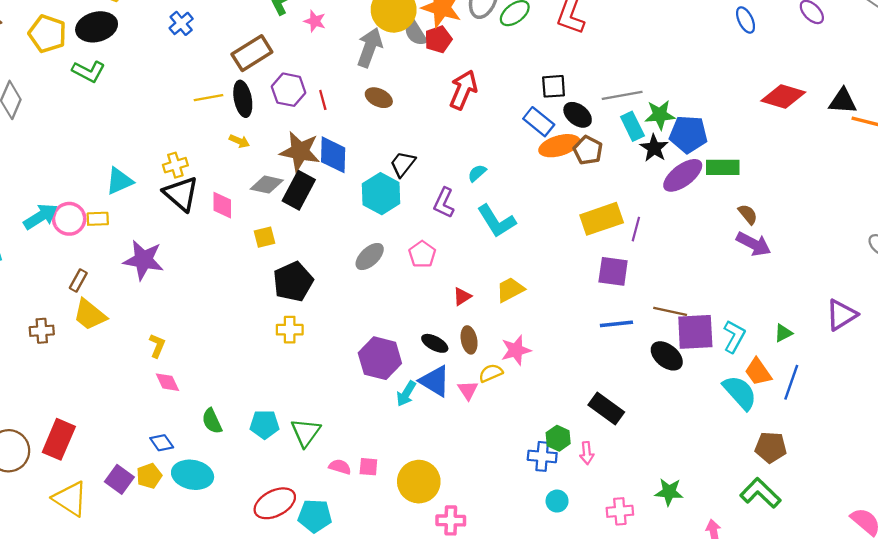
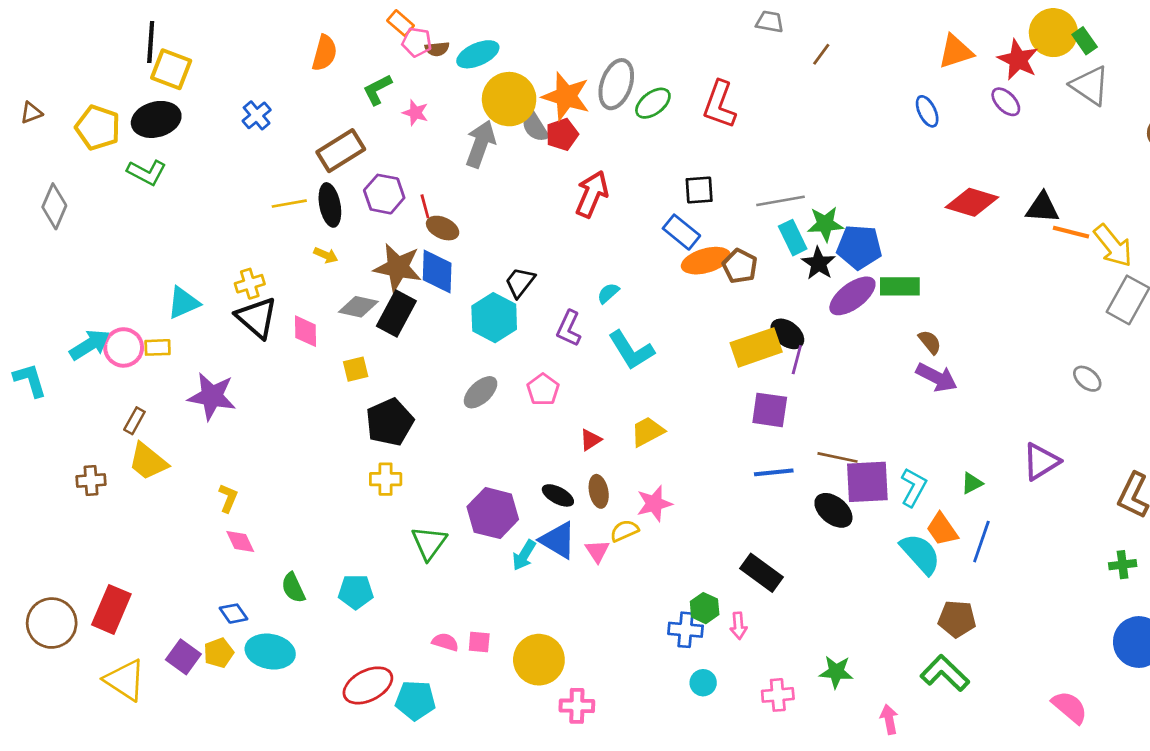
brown ellipse: (379, 98) -> (443, 228), moved
black ellipse: (578, 115) -> (787, 334), moved
green triangle: (306, 432) -> (429, 543), moved

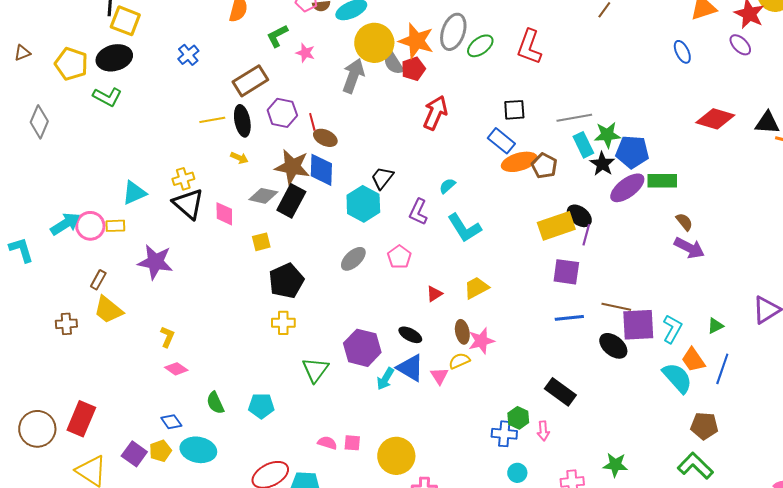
brown ellipse: (599, 491) -> (462, 332), moved
pink diamond: (240, 542) -> (176, 369), turned -30

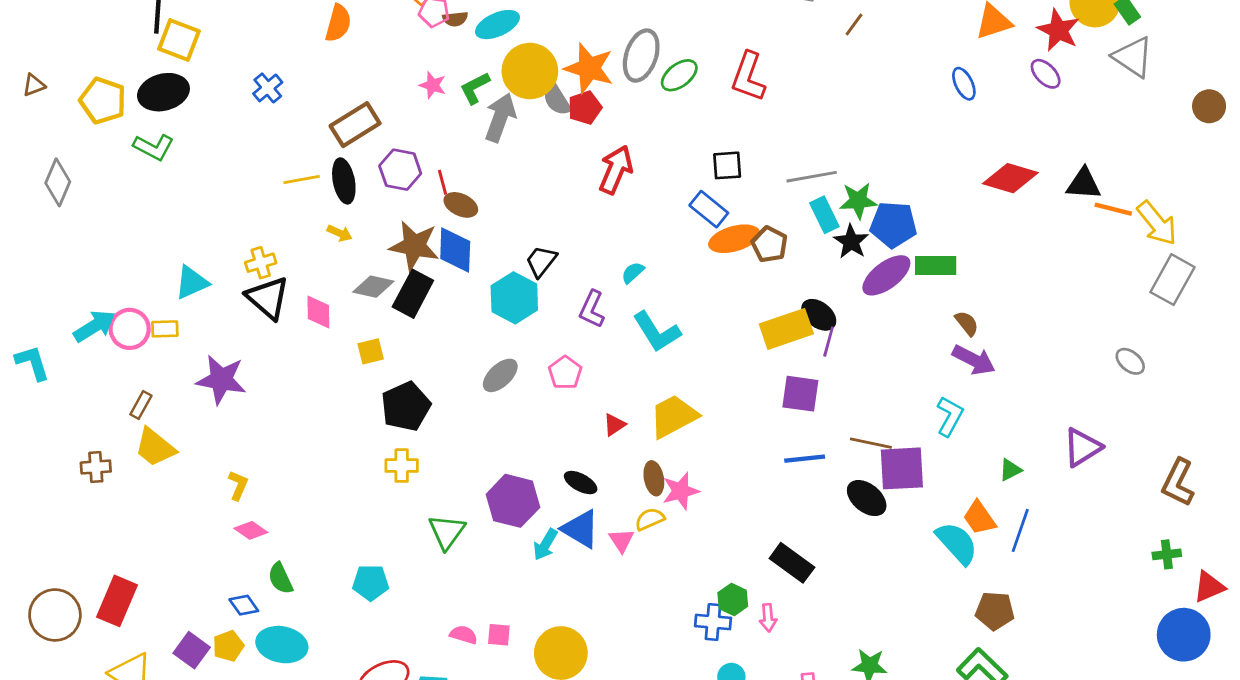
green L-shape: (277, 36) -> (475, 88), moved
yellow trapezoid: (476, 288) -> (674, 416), size x1.4
cyan L-shape: (672, 329) -> (950, 416), moved
green semicircle: (215, 403) -> (280, 578), moved

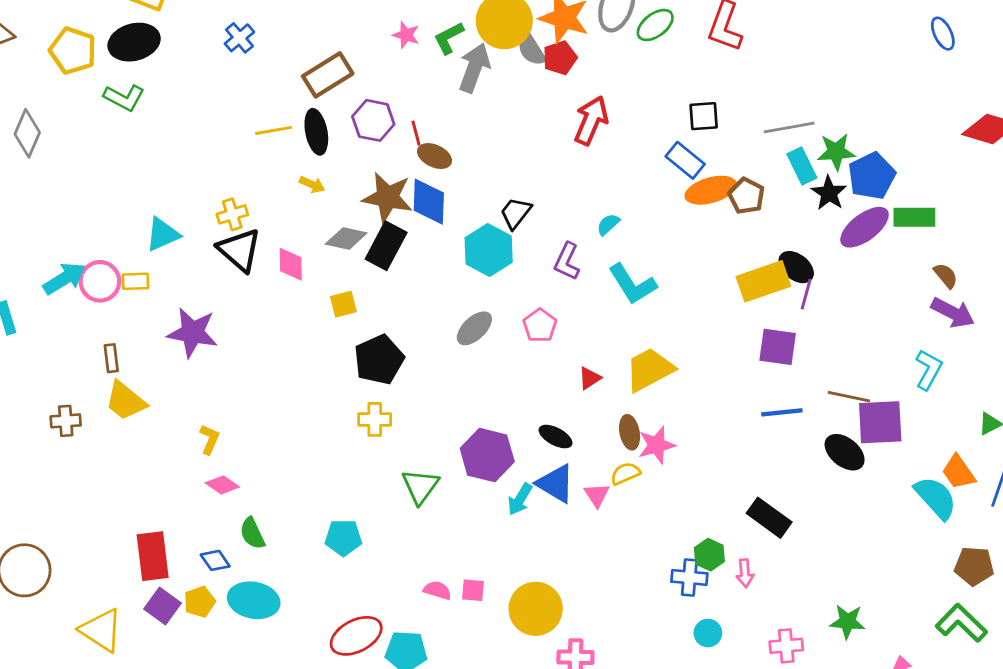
blue pentagon: (893, 225) -> (872, 176), turned -30
brown rectangle: (141, 405) -> (111, 358), turned -36
red rectangle: (117, 601) -> (153, 556), moved, turned -30

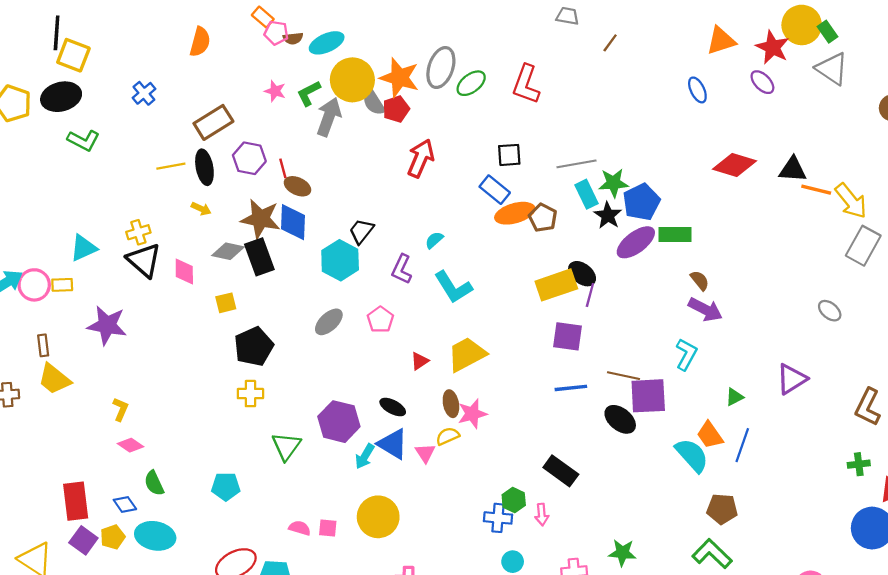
green L-shape: (124, 98) -> (83, 140), moved
black rectangle: (386, 246) -> (259, 257), turned -48
yellow circle: (536, 609) -> (378, 517), moved

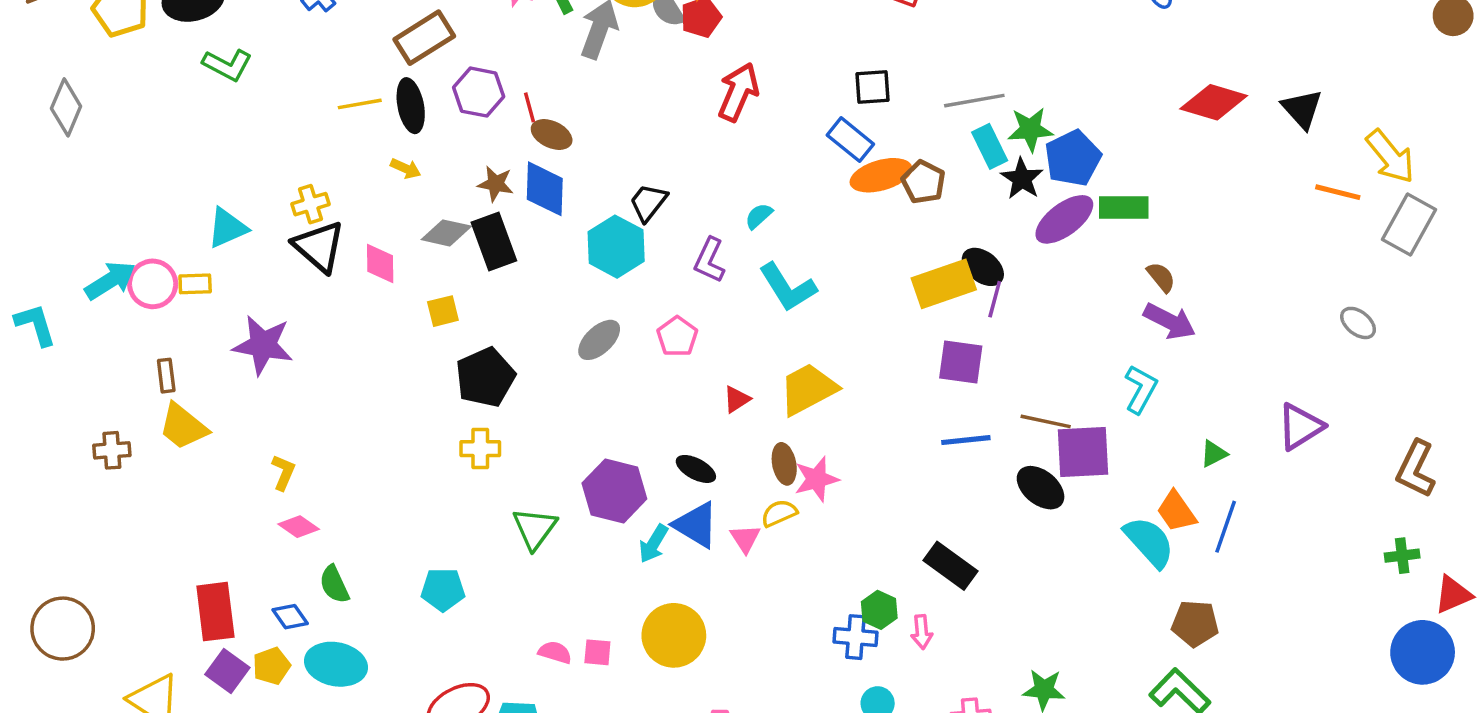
black triangle: (793, 169) -> (1302, 109), turned 44
orange line: (816, 190) -> (1338, 192), moved
brown star: (261, 219) -> (496, 184), size x0.6

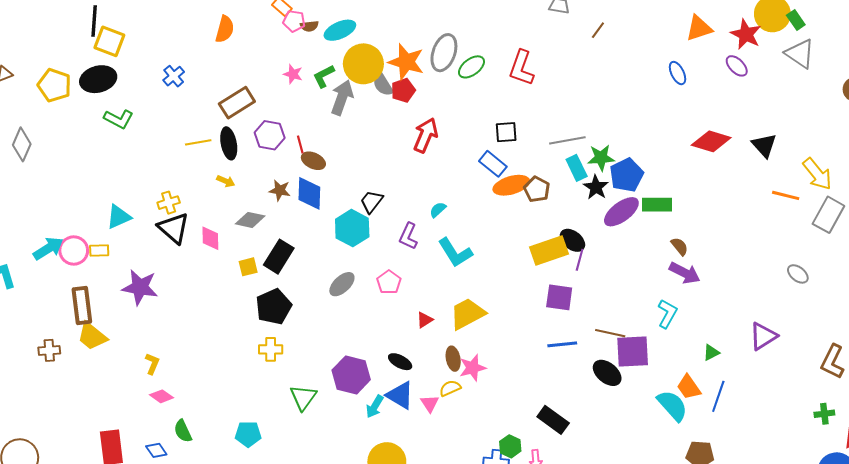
black rectangle: (494, 241) -> (279, 257), moved, turned 52
brown rectangle: (166, 376) -> (82, 306), size x1.8

